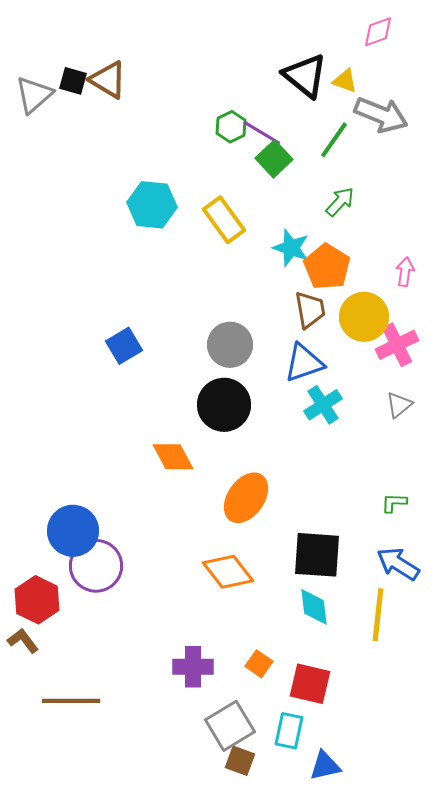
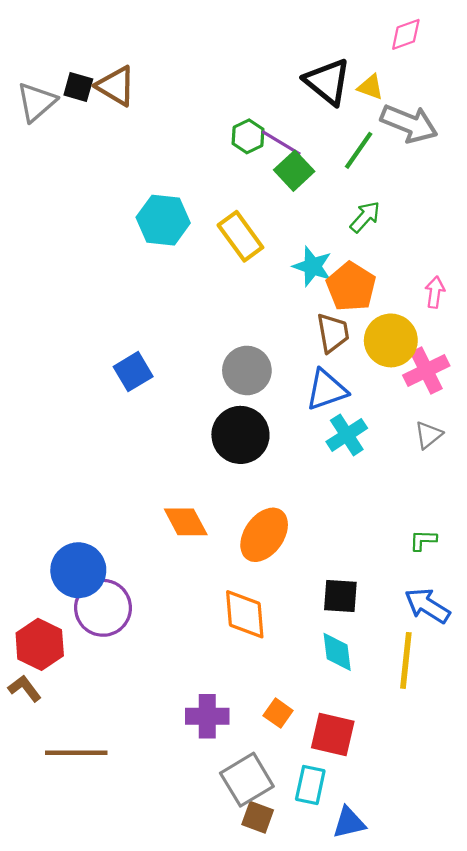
orange diamond: (173, 457) -> (186, 522), moved
black square: (317, 555) -> (340, 596), size x0.7
orange diamond: (228, 572) -> (245, 614), turned 33

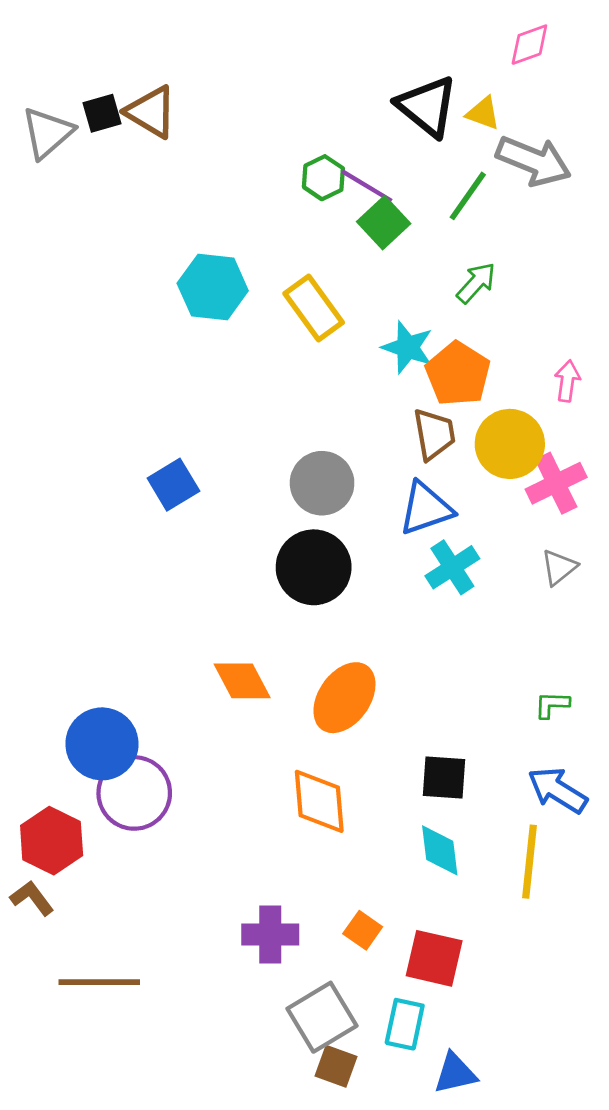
black square: (78, 87) -> (102, 113), turned -32

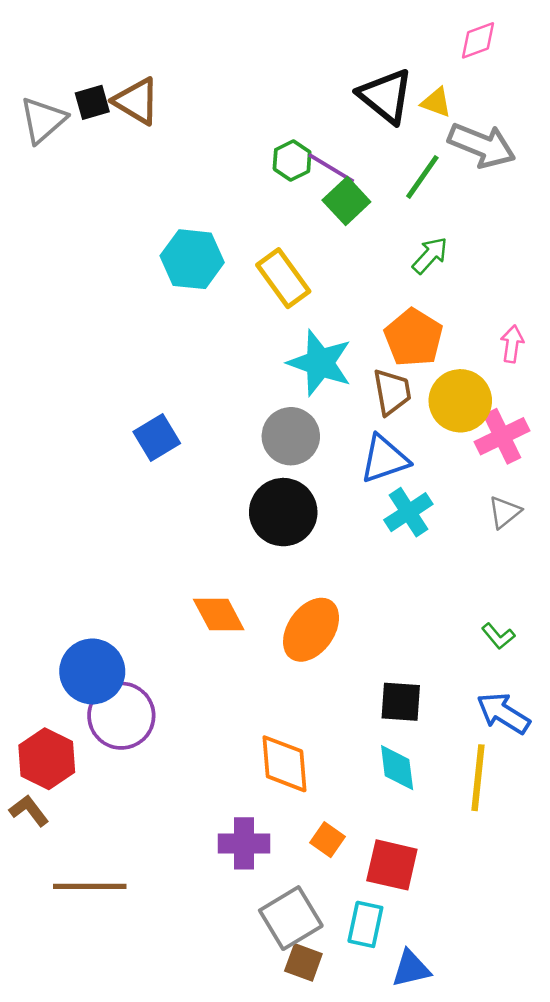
cyan star: (408, 347) -> (320, 363), moved, size x1.4
green L-shape: (552, 705) -> (498, 636), turned -132
orange diamond: (319, 801) -> (284, 764), moved

